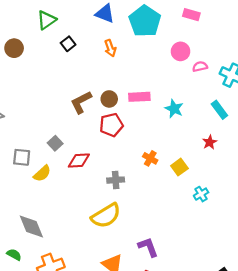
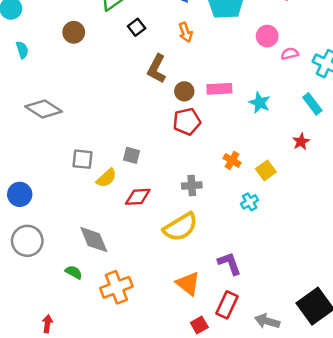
brown L-shape: (81, 102) -> (157, 69), moved, turned -35
gray square: (55, 143) -> (132, 155), moved, turned -32
red diamond: (79, 161) -> (138, 197), moved
cyan cross: (201, 194) -> (250, 202), moved

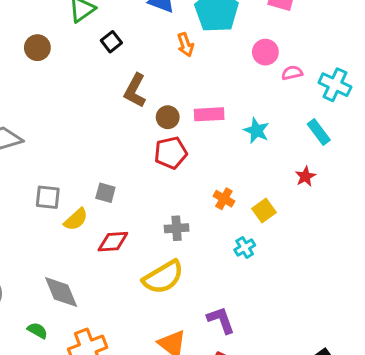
orange arrow: (186, 32) -> (185, 45), moved

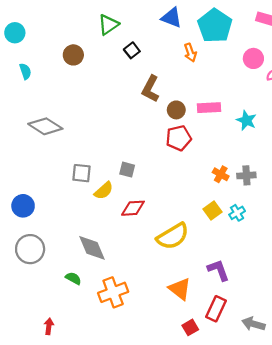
yellow square: (264, 211) -> (212, 211), moved
gray cross: (177, 228) -> (246, 175), moved

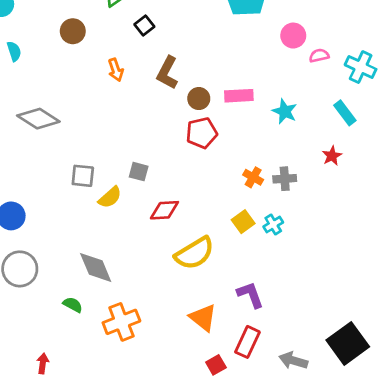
orange arrow: (190, 53) -> (116, 70), moved
red diamond: (133, 208) -> (164, 210), moved

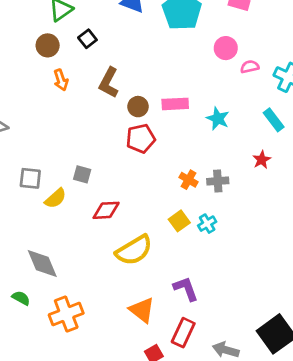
brown circle: (73, 31) -> (48, 45), moved

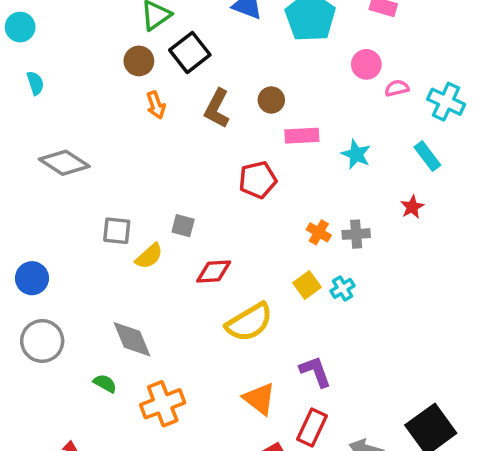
black square: (87, 39) -> (190, 52), size x1.6
brown circle: (138, 107) -> (271, 100), moved

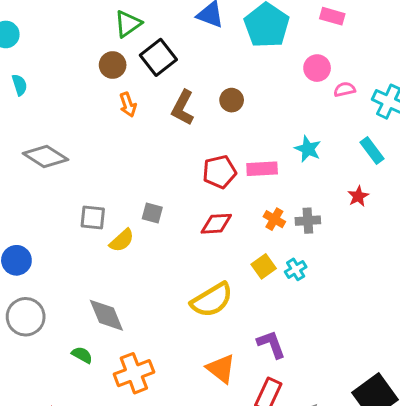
pink rectangle: (302, 136) -> (262, 169), moved
red diamond: (214, 271) -> (216, 224), moved

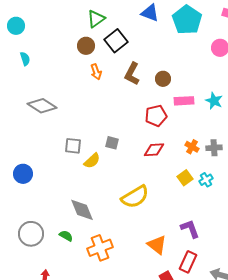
brown circle: (232, 100) -> (163, 79), moved
pink rectangle: (262, 169) -> (184, 101), moved
yellow semicircle: (212, 300) -> (135, 197), moved
gray circle: (26, 317) -> (31, 234), moved

